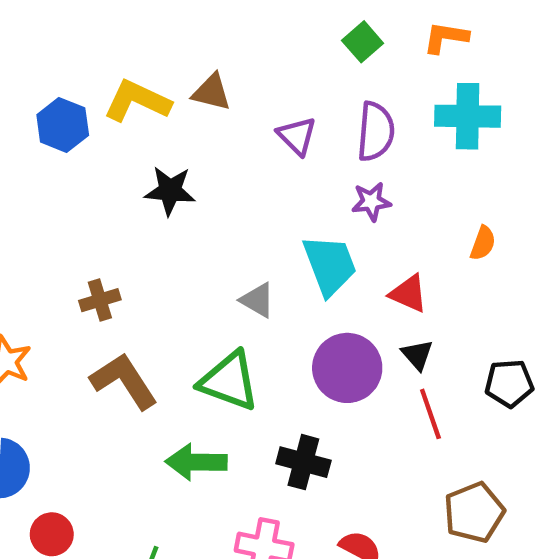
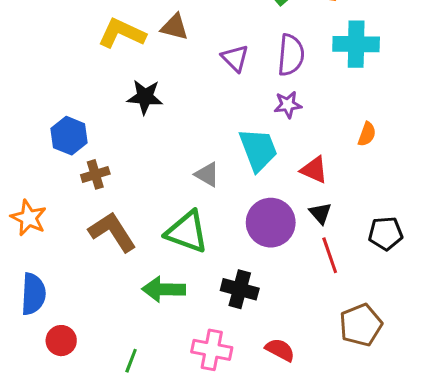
blue hexagon: (63, 125) -> (69, 136), moved

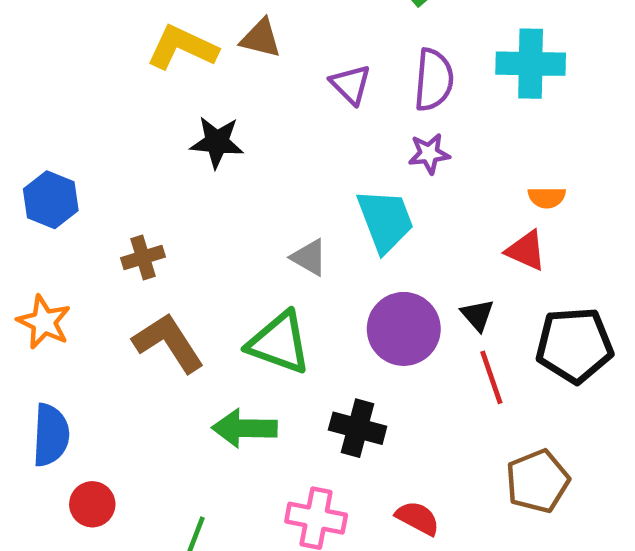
orange semicircle: (367, 134) -> (547, 197), turned 70
blue hexagon: (69, 136) -> (51, 200), moved
red triangle: (314, 170) -> (526, 251), moved
black pentagon: (386, 233) -> (574, 345), size x1.5

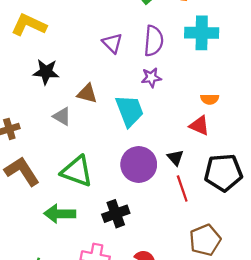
brown triangle: (261, 38) -> (87, 94), moved
gray triangle: (309, 257) -> (62, 116), moved
black cross: (358, 428) -> (116, 214), turned -35

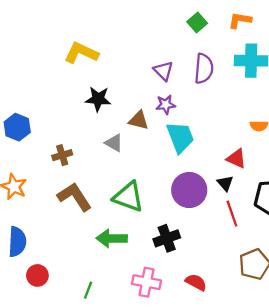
purple star: (151, 77) -> (166, 105), moved
red triangle: (199, 126) -> (236, 159), moved

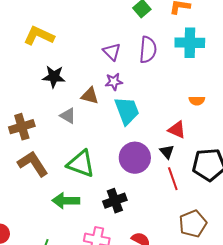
brown cross: (62, 155) -> (22, 127), size x1.4

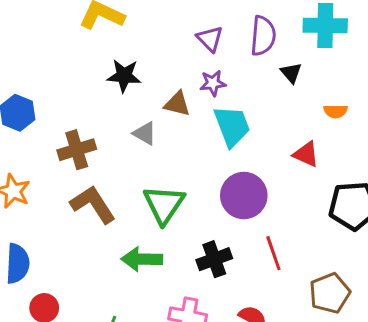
black triangle: (167, 152) -> (291, 73), moved
green triangle: (81, 164) -> (164, 204), turned 44
red line: (173, 179) -> (273, 253), moved

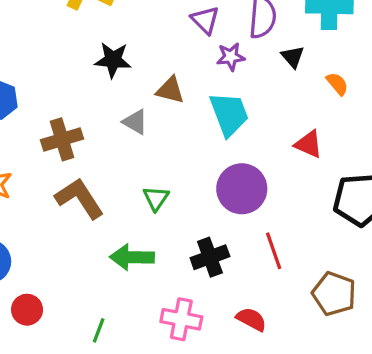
purple star: (213, 83) -> (231, 57), moved
orange semicircle: (336, 111) -> (337, 84), moved, turned -130
green triangle: (164, 204) -> (156, 198), size x0.6
brown pentagon: (330, 293) -> (334, 294), turned -30

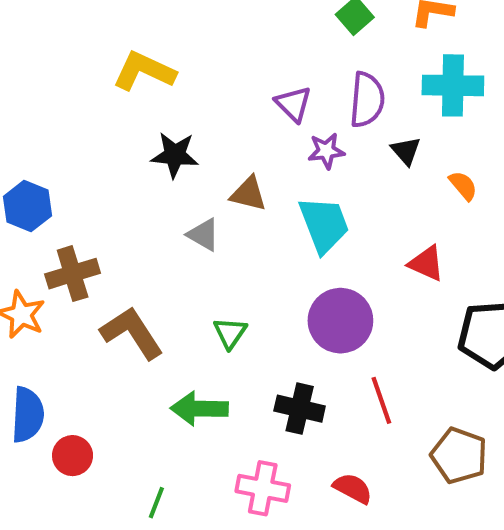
brown cross: (62, 139) -> (73, 274), moved
black cross: (210, 257) -> (300, 409), turned 33
red circle: (27, 310) -> (73, 456), moved

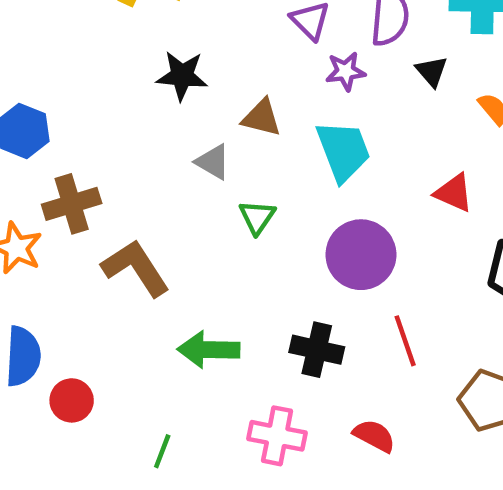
green triangle: (230, 333) -> (257, 217), moved

